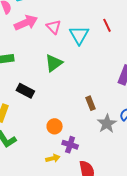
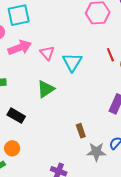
red line: (107, 25) -> (110, 55), moved
gray star: (107, 124) -> (96, 152), turned 30
orange circle: (55, 126) -> (12, 148), moved

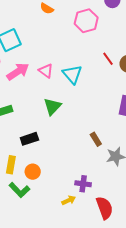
black rectangle: (16, 116) -> (29, 139), turned -36

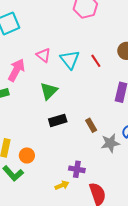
red line: (108, 59) -> (96, 61), moved
pink arrow: (18, 72) -> (16, 70), moved, turned -30
black rectangle: (29, 139) -> (58, 120), moved

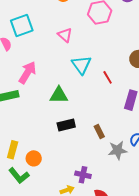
pink triangle: (43, 55) -> (65, 35), moved
red line: (96, 61) -> (108, 77), moved
green triangle: (49, 91) -> (59, 95), turned 42

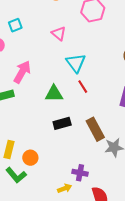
cyan square: (22, 26) -> (15, 25), size x0.6
red line: (108, 77) -> (83, 87), moved
brown rectangle: (99, 132) -> (95, 129), size x1.6

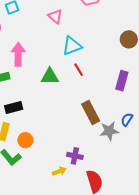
cyan triangle: (76, 63) -> (72, 46), turned 45
pink arrow: (22, 72) -> (18, 54), turned -30
black rectangle: (62, 123) -> (14, 107), moved

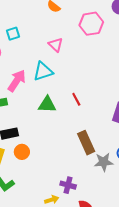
cyan triangle: (72, 46) -> (43, 71), moved
pink arrow: (18, 54) -> (17, 81), turned 30
orange circle: (25, 140) -> (22, 152), moved

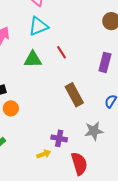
cyan triangle: (43, 71) -> (38, 26), moved
gray star: (104, 162) -> (94, 131), moved

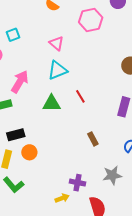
brown rectangle: (74, 95) -> (93, 139), size x0.6

